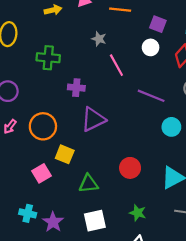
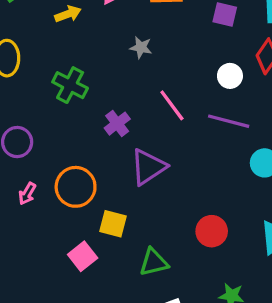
white circle: (151, 47) -> (230, 76), moved
green cross: (48, 58) -> (70, 85), turned 30
pink line: (116, 65) -> (172, 105), moved
purple cross: (76, 88) -> (117, 124), turned -35

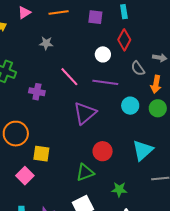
purple cross: (117, 124) -> (37, 92), turned -35
purple triangle: (148, 167) -> (85, 113), moved
green triangle: (154, 262) -> (85, 172), moved

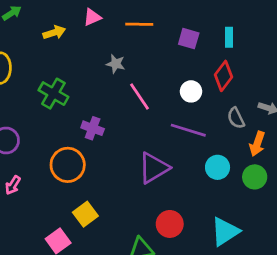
pink line: (69, 77) -> (139, 97), moved
orange circle: (16, 134) -> (68, 165), moved
yellow square: (41, 154) -> (85, 214), turned 36

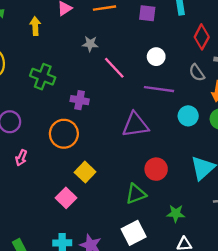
yellow arrow: (54, 32) -> (35, 26), turned -66
red diamond: (223, 76) -> (202, 37), moved
purple triangle: (154, 168) -> (135, 125), turned 32

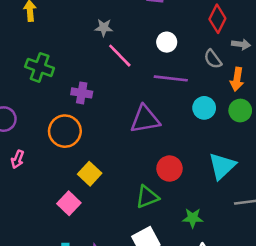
gray star: (90, 44) -> (104, 28), moved

